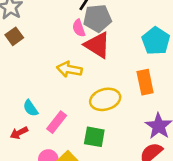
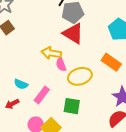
pink semicircle: (79, 28) -> (61, 64), moved
orange rectangle: (145, 82) -> (111, 62), turned -42
cyan semicircle: (31, 108) -> (21, 84), turned -32

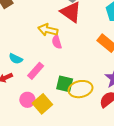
yellow ellipse: (80, 76) -> (80, 89), moved

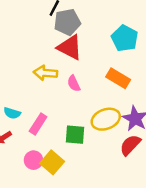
pink semicircle: (57, 42) -> (74, 83), moved
yellow ellipse: (80, 89) -> (106, 119), moved

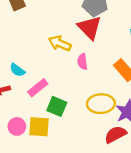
green square: (75, 135) -> (57, 106), moved
pink circle: (33, 160) -> (17, 126), moved
yellow square: (52, 162) -> (39, 127), turned 35

